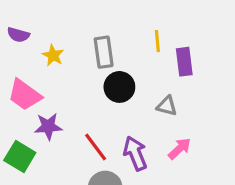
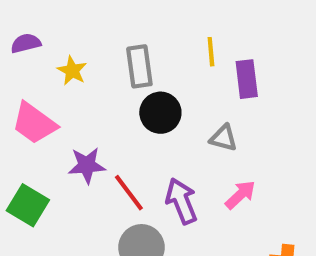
purple semicircle: (18, 35) -> (26, 43), turned 150
purple star: (48, 126) -> (87, 165), moved

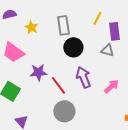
yellow line: (211, 52) -> (97, 18), turned 32
gray triangle: (224, 138) -> (107, 50), moved
purple arrow: (181, 201) -> (83, 77), moved

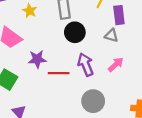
red line: (58, 85) -> (59, 73), turned -54
pink arrow: (111, 86) -> (116, 65), moved
gray circle: (64, 111) -> (93, 101), moved

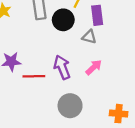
black circle: (75, 32) -> (63, 20), moved

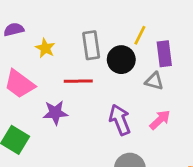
red line: (34, 76) -> (78, 81), moved

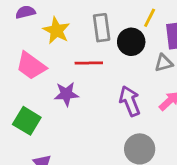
yellow star: (45, 48) -> (56, 30), size x1.4
gray triangle: (154, 81) -> (164, 63), turned -30

